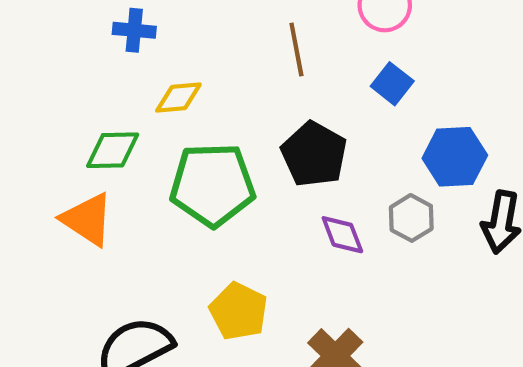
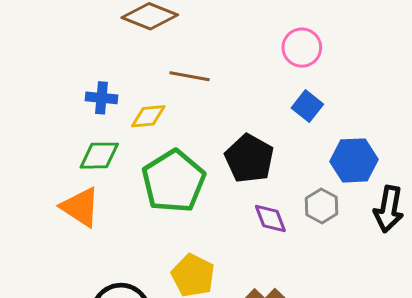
blue cross: (134, 30) -> (101, 98), moved
brown line: (296, 50) -> (190, 76), moved, turned -69
green pentagon: (212, 185) -> (174, 181), turned -30

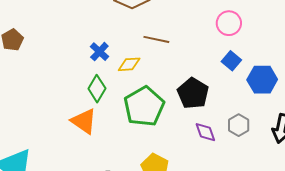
blue cross: (101, 98) -> (99, 52), turned 36
green diamond: (99, 156) -> (97, 89), turned -60
blue hexagon: (354, 160) -> (262, 80), moved

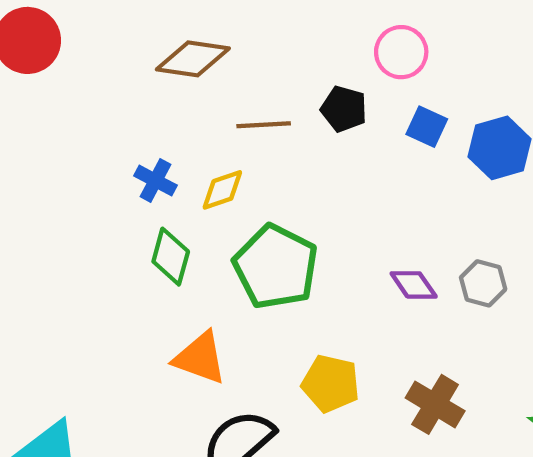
black pentagon: (193, 93) -> (344, 109), moved, size x0.7
orange triangle: (84, 121) -> (200, 358), moved
gray hexagon: (239, 125) -> (483, 283), moved

